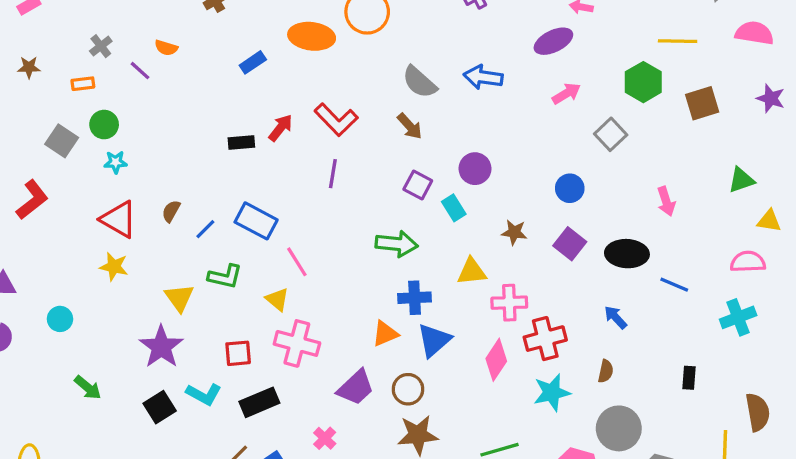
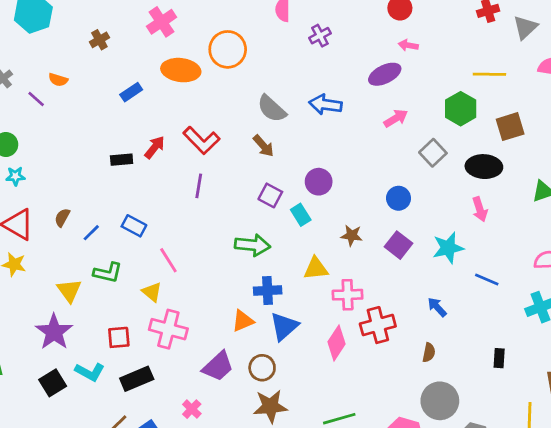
blue rectangle: (256, 221) -> (134, 226), size x0.7
black ellipse: (627, 254) -> (484, 167), moved
cyan star: (552, 392) -> (448, 248), moved

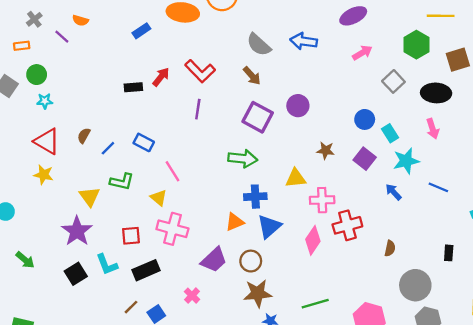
purple square: (270, 195) -> (258, 117), size x1.5
cyan rectangle: (301, 215) -> (390, 133), moved
blue arrow: (437, 307) -> (393, 192), moved
cyan L-shape: (90, 372) -> (107, 264), turned 40
gray circle: (440, 401) -> (415, 285), moved

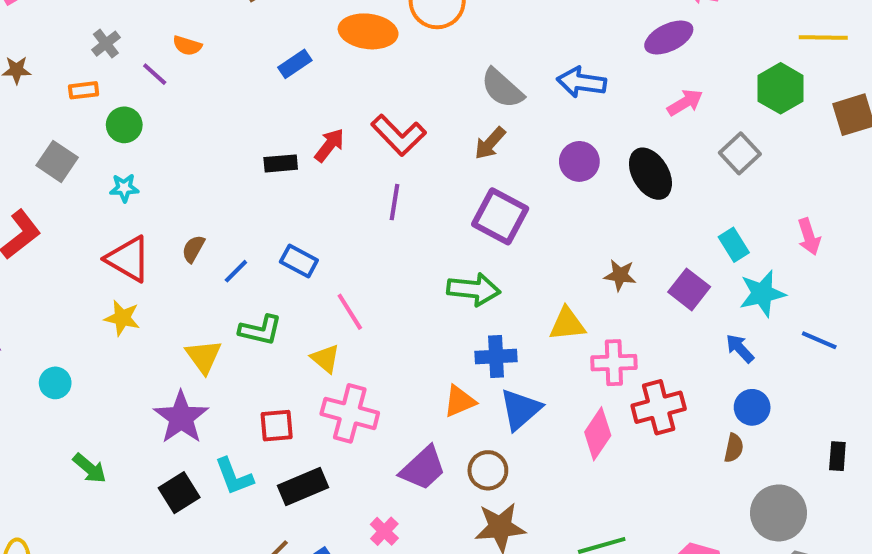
green circle: (37, 75) -> (124, 125), moved
brown arrow: (252, 76) -> (490, 143), turned 84
black ellipse: (436, 93) -> (650, 174), moved, turned 56
purple circle: (298, 106) -> (579, 161), moved
blue circle: (365, 119) -> (752, 407), moved

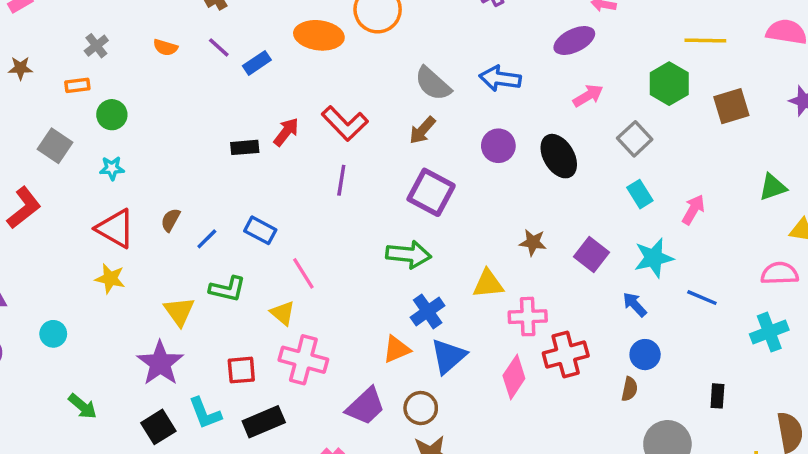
purple line: (155, 74) -> (219, 47), moved
pink arrow: (809, 237) -> (693, 210), turned -132
cyan rectangle: (734, 245) -> (640, 194), moved
blue cross: (496, 357) -> (428, 311), turned -32

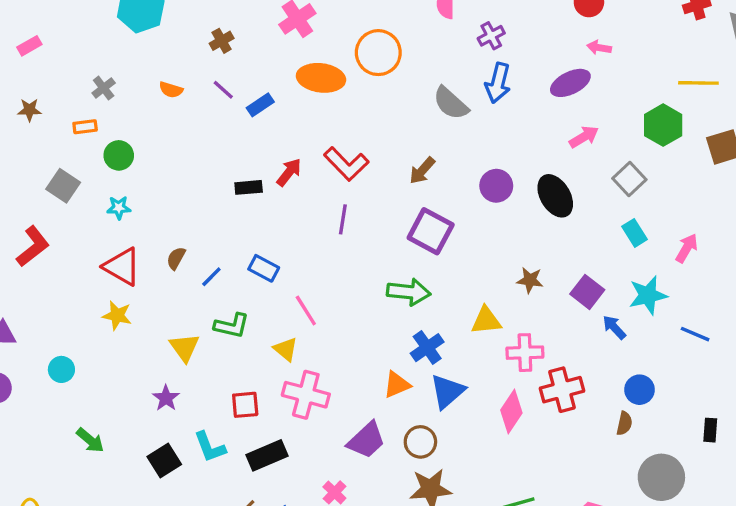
blue arrow: (500, 78) -> (498, 83), moved, turned -84
gray semicircle: (433, 84) -> (451, 103), moved
blue arrow: (635, 304) -> (614, 327), moved
purple star: (160, 363) -> (166, 398), size x0.6

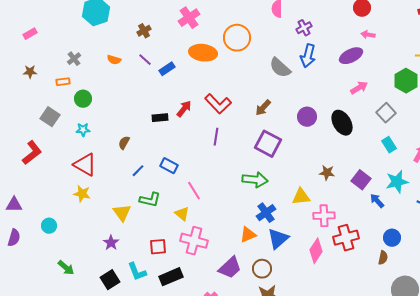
brown semicircle: (176, 258) -> (124, 143), moved

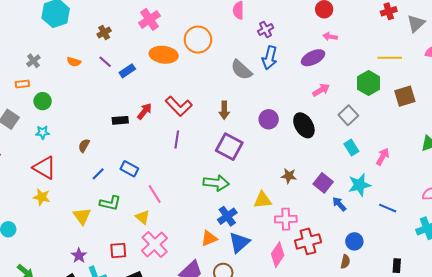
brown arrow: (263, 108) -> (224, 110), turned -42
pink cross: (194, 241) -> (155, 244), turned 32
purple star: (111, 243) -> (79, 256), moved

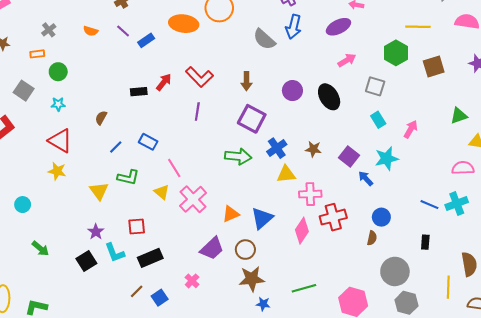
gray square: (348, 115) -> (375, 86), turned -30
blue line: (388, 208) -> (429, 205), moved
blue cross: (227, 216) -> (277, 148), moved
pink cross: (155, 244) -> (193, 199), moved

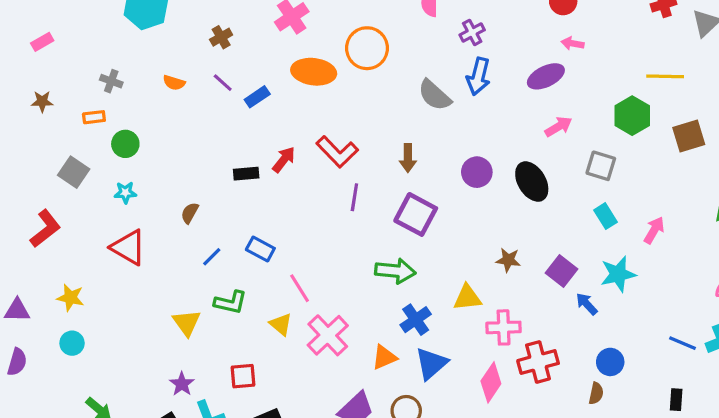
gray cross: (49, 30) -> (111, 81), turned -32
purple line: (197, 111) -> (354, 197), moved
blue cross: (277, 148) -> (416, 320), moved
yellow star: (57, 171) -> (70, 298), moved

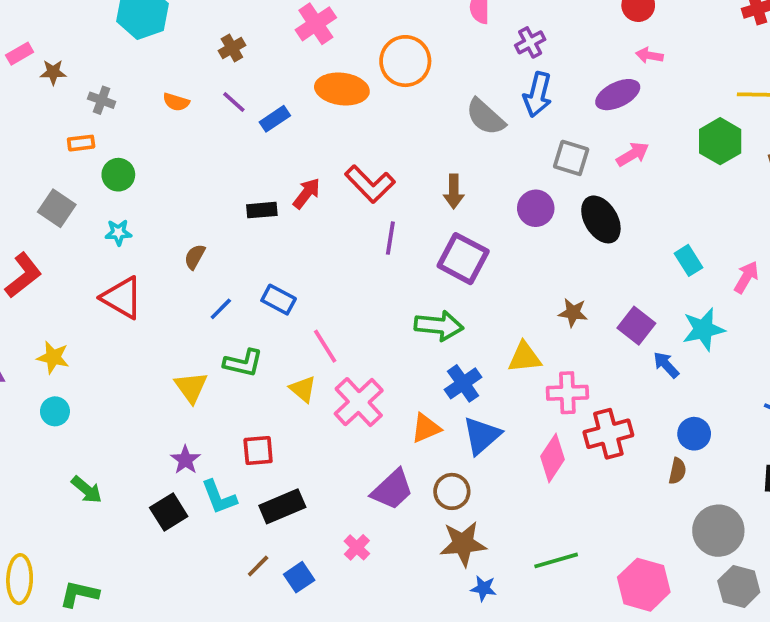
brown star: (42, 102) -> (53, 72), moved
gray square: (601, 166) -> (571, 158), moved

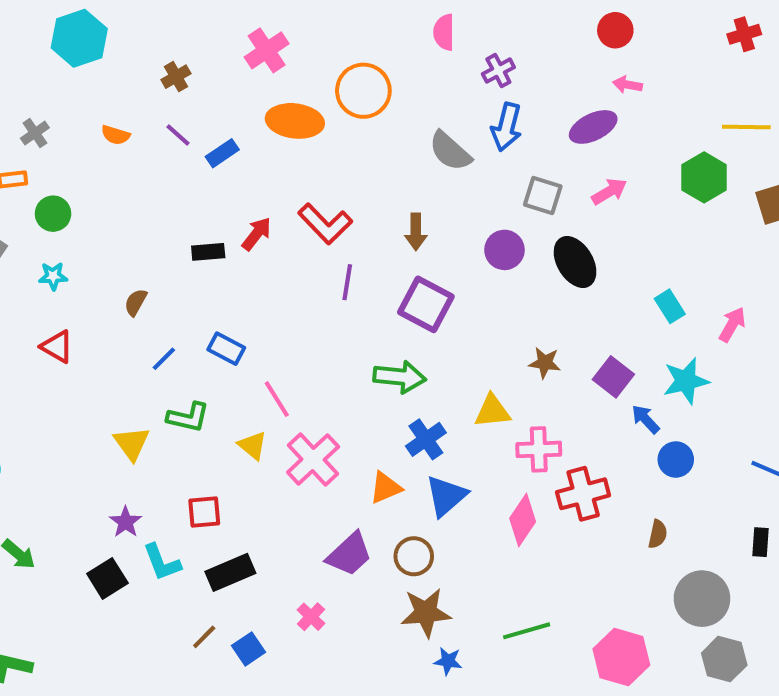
gray cross: (102, 100) -> (35, 133), turned 35
red triangle: (122, 298) -> (57, 347), size x0.7
blue circle: (694, 434) -> (676, 460), moved

